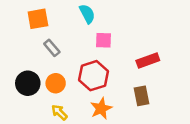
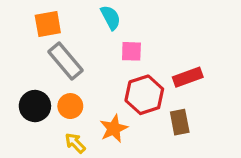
gray rectangle: (52, 48) -> (65, 61), size x1.6
red hexagon: (93, 76) -> (144, 95), moved
orange star: (101, 108) -> (114, 129), moved

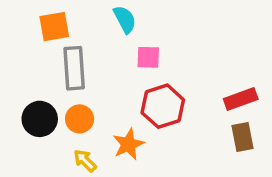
gray rectangle: (65, 61) -> (74, 68), turned 36
red rectangle: (188, 77) -> (241, 99), moved
brown rectangle: (180, 122) -> (242, 137), moved

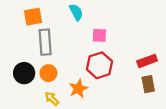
pink square: (148, 57) -> (99, 35), moved

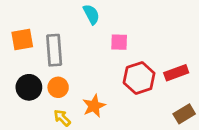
orange square: (33, 17) -> (22, 40), moved
red hexagon: (99, 65) -> (139, 78), moved
brown rectangle: (148, 84) -> (184, 114), moved, turned 70

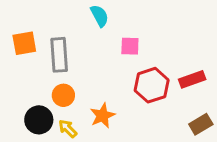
black circle: (29, 87) -> (39, 120), moved

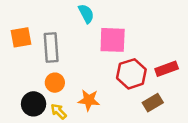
pink square: (130, 46) -> (113, 40), size x1.6
orange star: (102, 116) -> (89, 100), turned 30
brown rectangle: (201, 124) -> (153, 103), moved

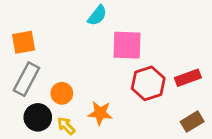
cyan semicircle: (86, 14) -> (97, 15), turned 66
gray rectangle: (51, 47) -> (26, 79), moved, turned 32
brown rectangle: (153, 103) -> (192, 122), moved

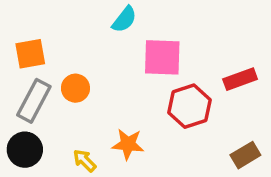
red rectangle: (188, 78) -> (240, 79), moved
orange circle: (62, 93) -> (75, 88), moved
black circle: (38, 117) -> (25, 150), moved

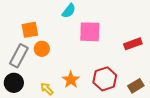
orange square: (30, 54) -> (30, 30), moved
red hexagon: (189, 106) -> (105, 79), moved
orange star: (128, 144) -> (71, 80), turned 30

